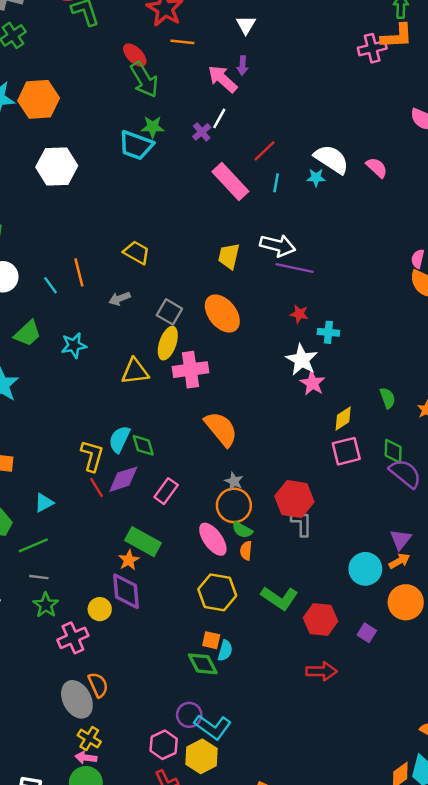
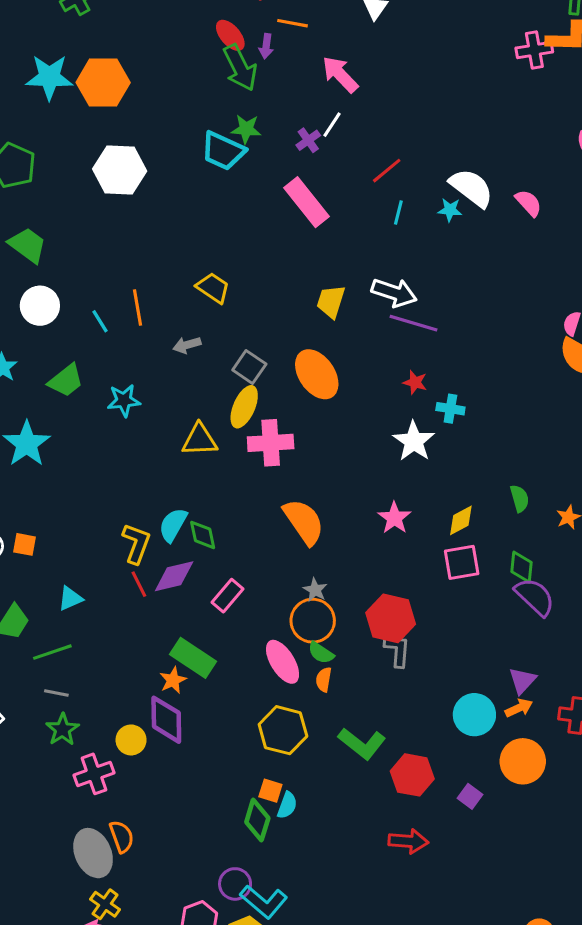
purple arrow: (243, 65) -> (266, 46), moved
pink rectangle: (230, 182) -> (306, 202), moved
pink star: (312, 383) -> (394, 518), moved
green diamond: (203, 664) -> (257, 820), turned 40

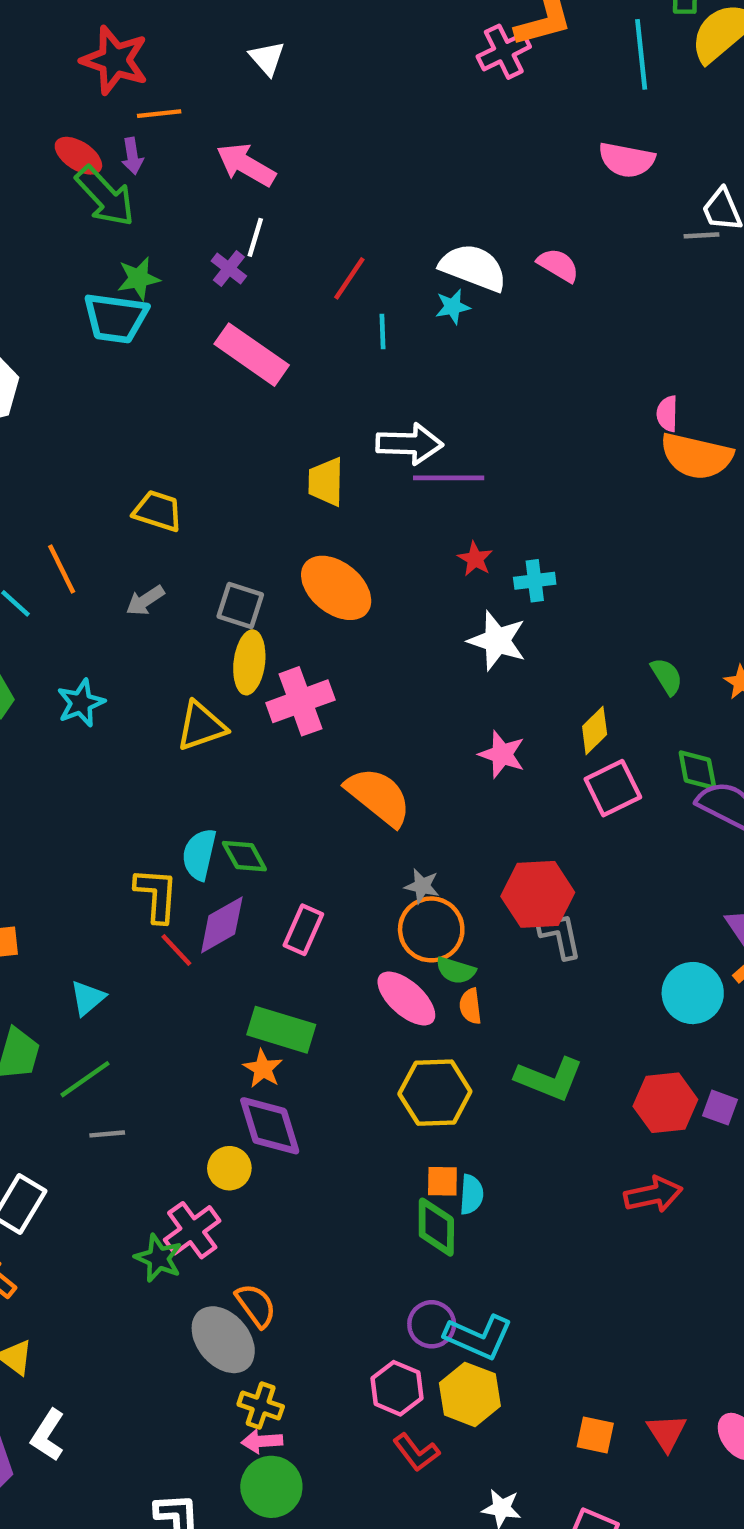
red star: (415, 382) -> (475, 559), turned 30
green star: (63, 729) -> (159, 1258), moved
red hexagon: (412, 775) -> (665, 1103), moved

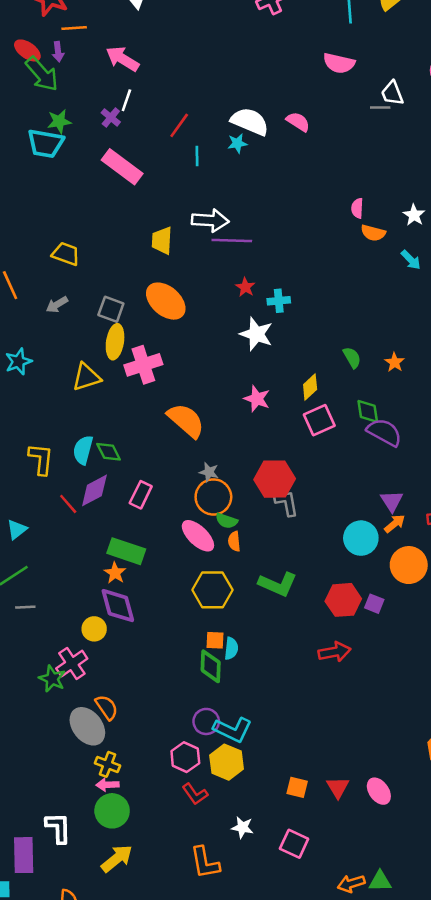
orange semicircle: (696, 456) -> (373, 233), size x0.6
yellow L-shape: (156, 895) -> (41, 459), moved

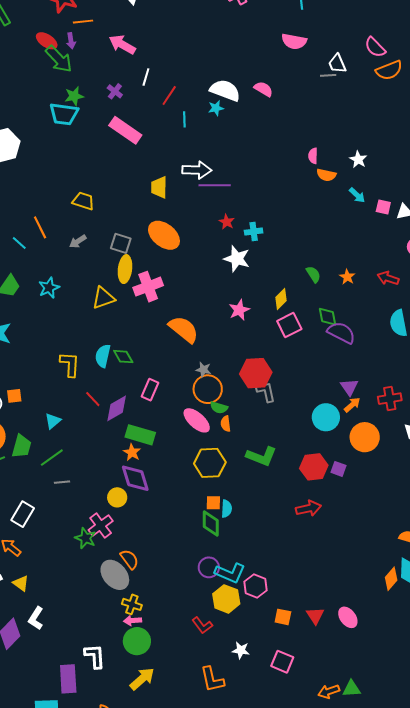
white line: (126, 100) -> (146, 77), moved
pink star: (257, 399) -> (239, 310), turned 30
purple diamond: (94, 490) -> (117, 408), moved
pink hexagon: (185, 757) -> (256, 586), moved

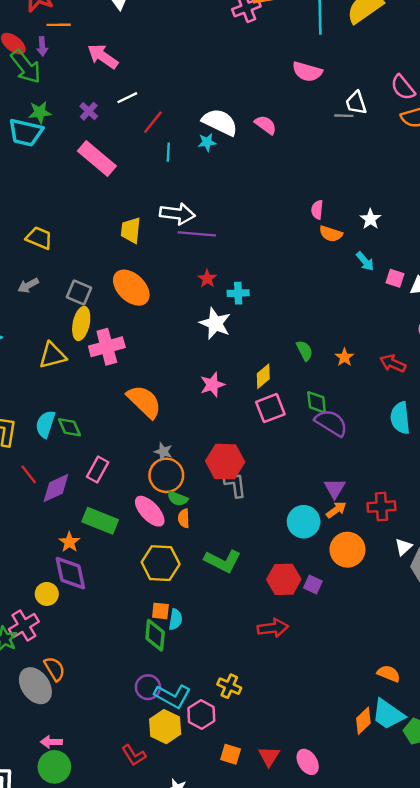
white line: (146, 77) -> (127, 98), turned 42
green rectangle: (140, 435) -> (100, 521), moved
yellow cross: (132, 604) -> (229, 686), moved

